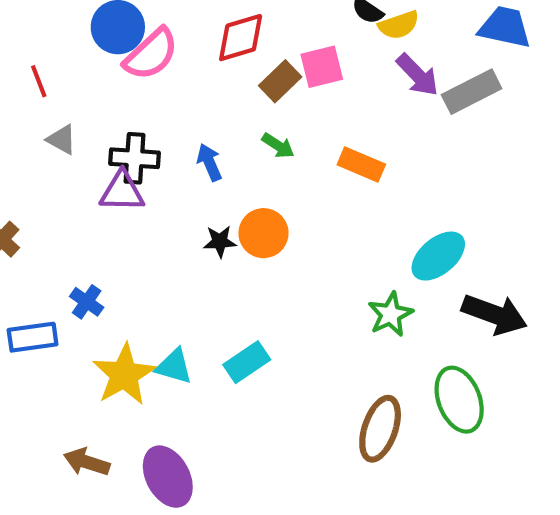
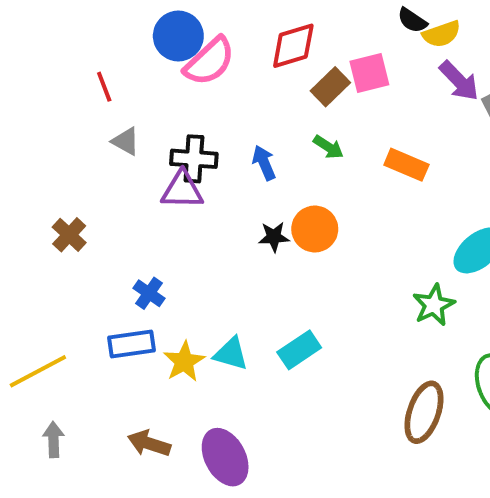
blue rectangle: (33, 337) -> (132, 344), moved
yellow star: (124, 375) -> (184, 362), size x0.7

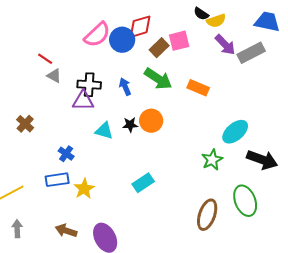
blue circle: (178, 36) -> (122, 40), moved
red line: (104, 87) -> (45, 59), moved, turned -35
green arrow: (328, 147) -> (158, 79), size x1.8
cyan triangle: (231, 354) -> (104, 131), moved

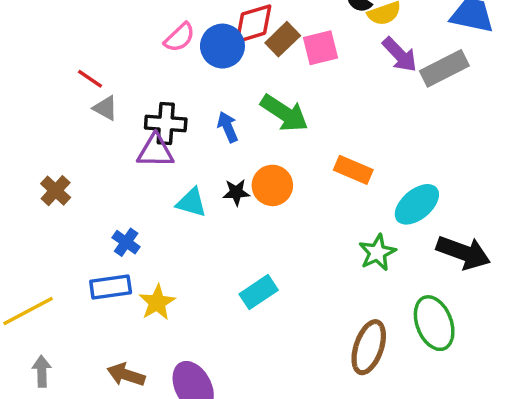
pink semicircle: (97, 35) -> (179, 37), size x0.7
brown rectangle: (159, 48) -> (283, 39), moved
orange rectangle: (198, 88) -> (353, 170), moved

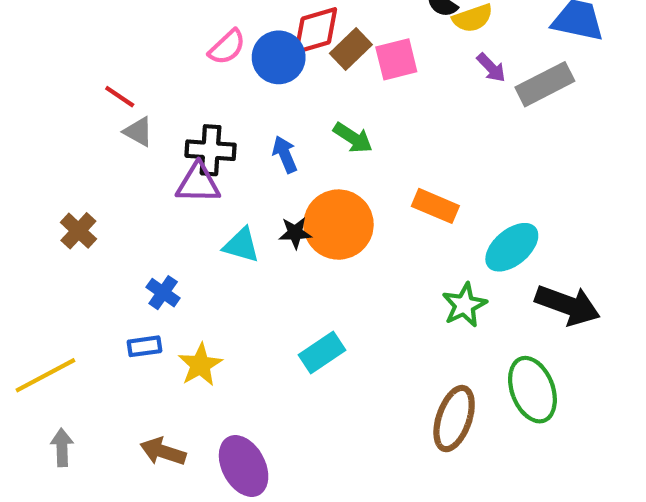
purple arrow: (400, 55) -> (491, 68), size x0.7
green arrow: (284, 113) -> (353, 138), size x0.7
orange circle: (272, 185) -> (338, 225), size x1.4
blue rectangle: (111, 287) -> (144, 346), size x0.7

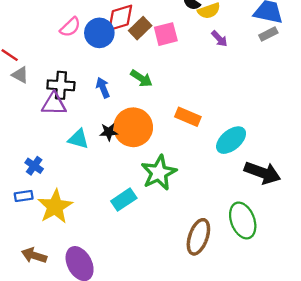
gray rectangle: (545, 84) -> (268, 34), moved, size x0.6
green star: (464, 305) -> (159, 173), moved, size x1.4
yellow star: (200, 365) -> (55, 207), size x1.4

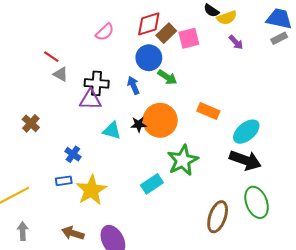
blue circle: (99, 33) -> (149, 58), moved
black arrow: (262, 173) -> (245, 160), moved

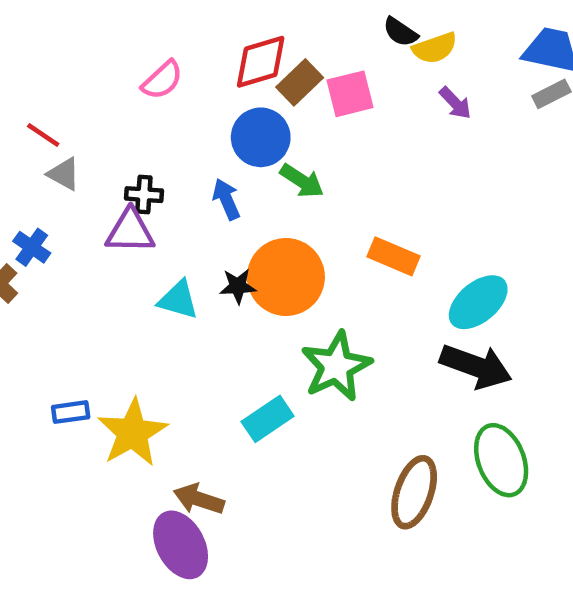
black cross: (97, 83) -> (144, 195), size x0.7
blue cross: (73, 154) -> (32, 247), moved
brown arrow: (73, 233) -> (199, 499), moved

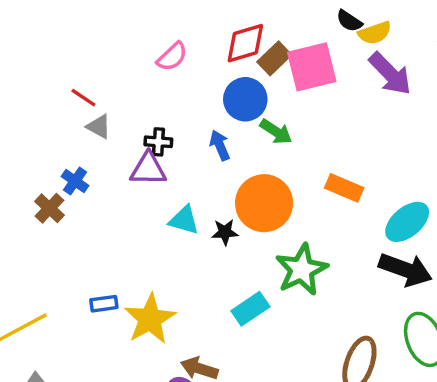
pink square: (350, 94) -> (312, 67), size x1.4
purple arrow: (455, 103) -> (390, 74), size x1.8
black star: (238, 286) -> (225, 232), moved

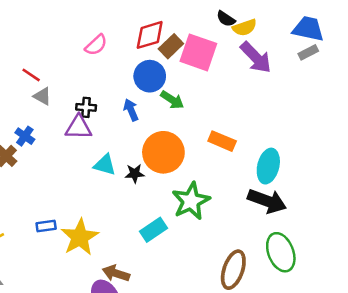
pink square: (312, 67) -> (198, 52), turned 33
cyan ellipse: (407, 222) -> (268, 166), turned -36

